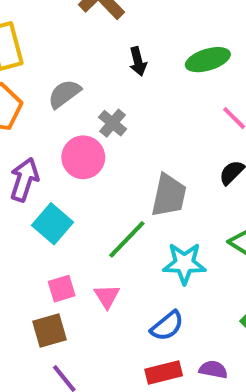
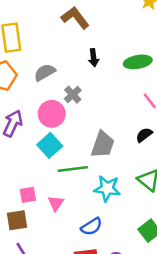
cyan square: (53, 224) -> (50, 145), moved
green line: (127, 239) -> (73, 169), turned 32

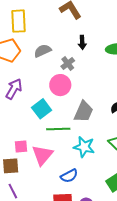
gray cross: (73, 95) -> (68, 64), moved
pink circle: (52, 114) -> (60, 85), moved
pink triangle: (56, 203) -> (42, 155), size x1.6

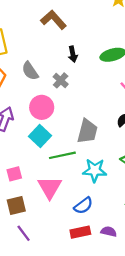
gray semicircle: (43, 51) -> (30, 71), turned -90
pink circle: (60, 85) -> (42, 107), moved
pink square: (21, 147) -> (14, 174), moved

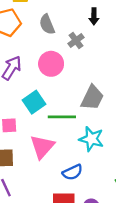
cyan square: (40, 136) -> (34, 102), moved

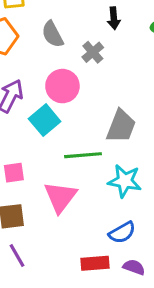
cyan square: (34, 102) -> (45, 120), moved
blue semicircle: (73, 172) -> (122, 233), moved

